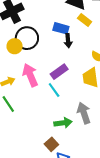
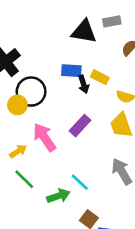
yellow rectangle: (85, 20) -> (100, 77), moved
cyan line: (54, 90) -> (80, 182), moved
green arrow: (63, 123) -> (58, 196), moved

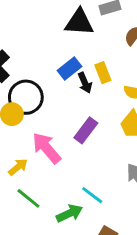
blue rectangle: (71, 71) -> (69, 69), turned -36
yellow rectangle: (100, 77) -> (103, 73), turned 48

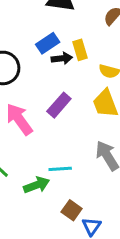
black arrow: (85, 83) -> (62, 58), turned -78
cyan line: (92, 195) -> (60, 169), turned -45

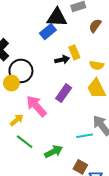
blue rectangle: (48, 43) -> (48, 32), moved
cyan line: (60, 169) -> (85, 136), moved

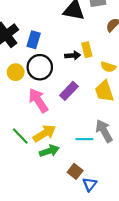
blue rectangle: (48, 32) -> (34, 40), moved, turned -42
black circle: (21, 71) -> (40, 67), moved
yellow arrow: (17, 120) -> (44, 133), moved, size x1.5

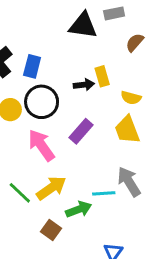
green arrow: (49, 151) -> (79, 209), moved
brown square: (75, 171) -> (51, 230), moved

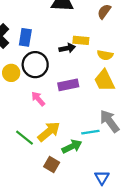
yellow rectangle: (102, 76) -> (81, 40), turned -63
purple rectangle: (81, 131) -> (68, 85), turned 42
pink arrow: (41, 145) -> (38, 99), size x0.6

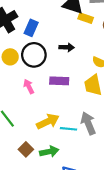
yellow rectangle: (81, 40) -> (86, 18), moved
yellow arrow: (49, 132) -> (48, 121), moved
green arrow: (72, 146) -> (49, 152), moved

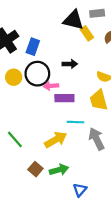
yellow rectangle: (86, 18) -> (87, 33), turned 40
pink arrow: (29, 86) -> (51, 86), moved, turned -64
cyan line: (68, 129) -> (76, 122), moved

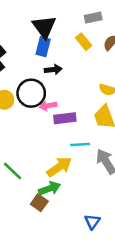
black triangle: (73, 20) -> (44, 27), moved, turned 45
blue rectangle: (33, 47) -> (43, 47), moved
black arrow: (70, 64) -> (53, 70), moved
green arrow: (59, 170) -> (50, 188), moved

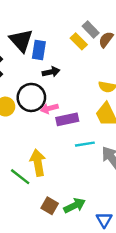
gray rectangle: (93, 18) -> (91, 30), moved, turned 63
black triangle: (44, 27) -> (21, 40), moved
yellow arrow: (59, 167) -> (38, 163), moved, turned -60
green arrow: (50, 188) -> (75, 206), moved

